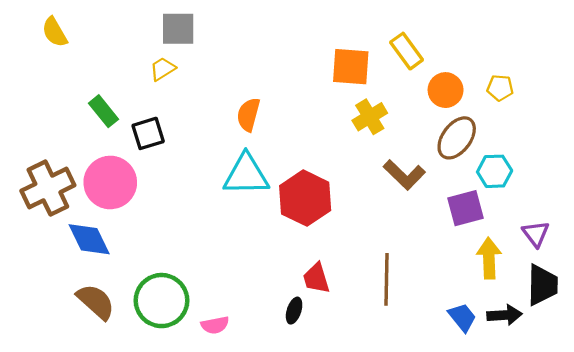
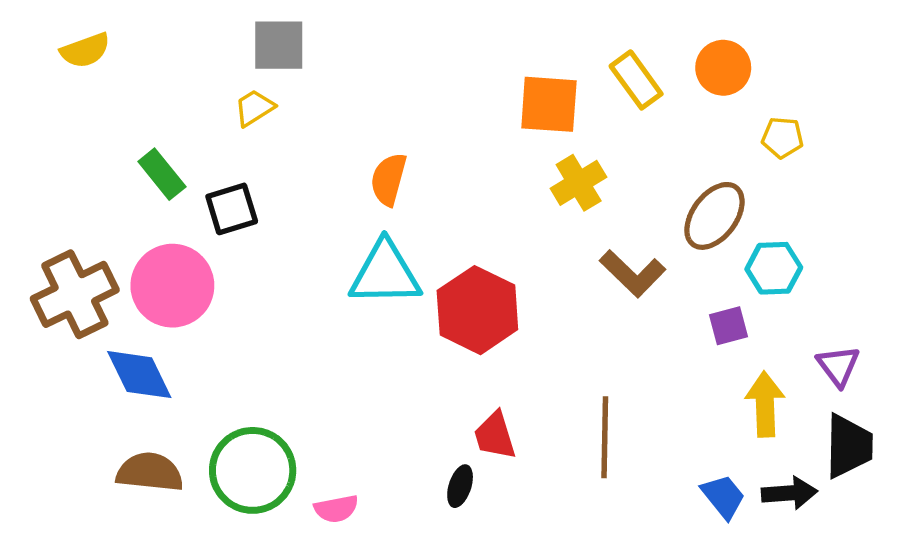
yellow semicircle: (55, 32) -> (85, 50), turned -80
orange circle: (446, 90) -> (723, 68), moved
purple square: (466, 208) -> (728, 326), size x0.7
brown semicircle: (96, 302) -> (150, 472), turned -36

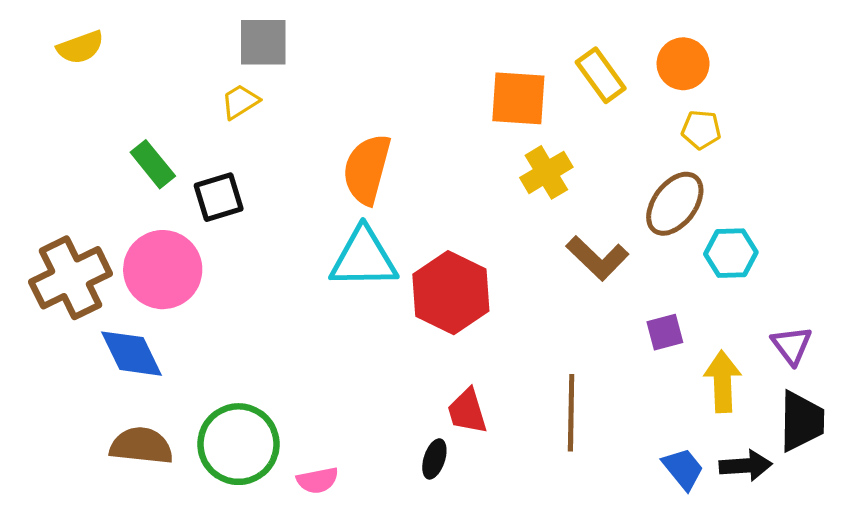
yellow pentagon: (782, 137) -> (701, 130), moved
orange semicircle: (389, 179) -> (367, 169), size x1.4
purple square: (728, 326) -> (665, 332), moved

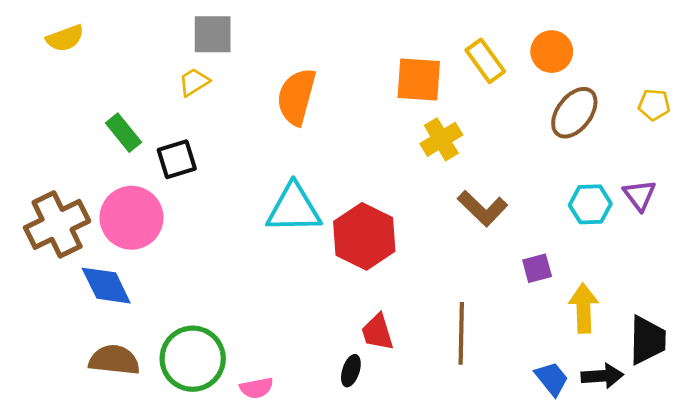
yellow pentagon: (701, 130) -> (654, 105), moved
orange semicircle: (367, 169) -> (296, 97), moved
brown ellipse: (675, 204) -> (574, 113), moved
purple triangle: (792, 345) -> (639, 195), moved

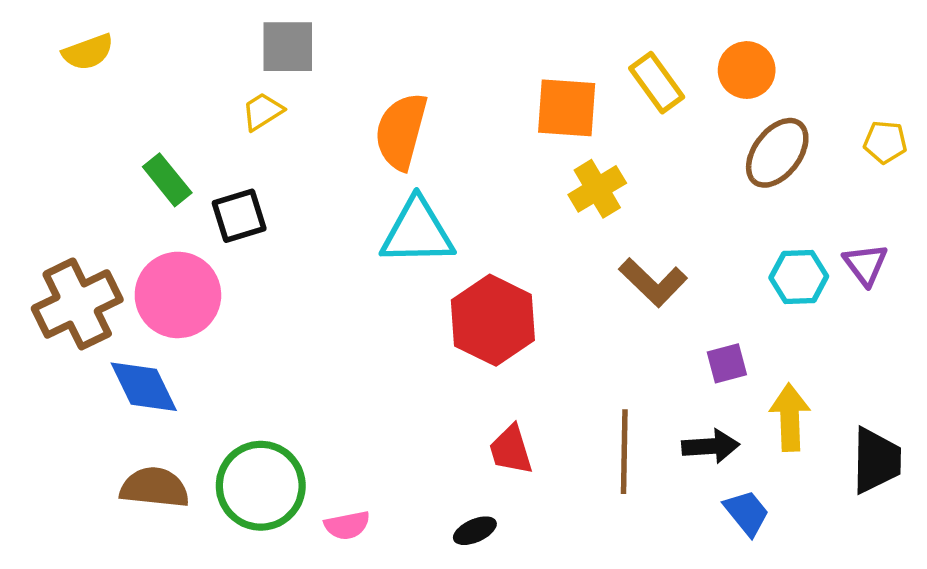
cyan triangle: (294, 208) -> (417, 232), moved
black ellipse: (351, 371) -> (475, 531), moved, turned 48
black arrow: (602, 376) -> (711, 446), moved

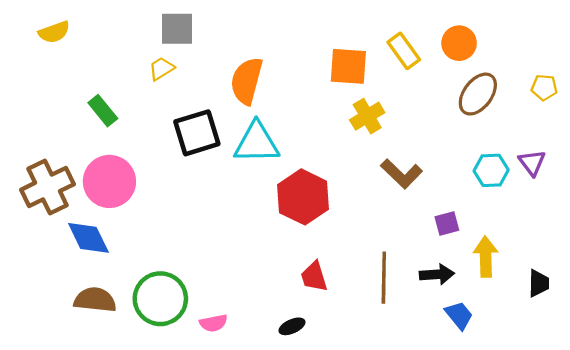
black square: (239, 216) -> (197, 133), moved, size x1.4
black trapezoid: (876, 461) -> (539, 283), size x0.7

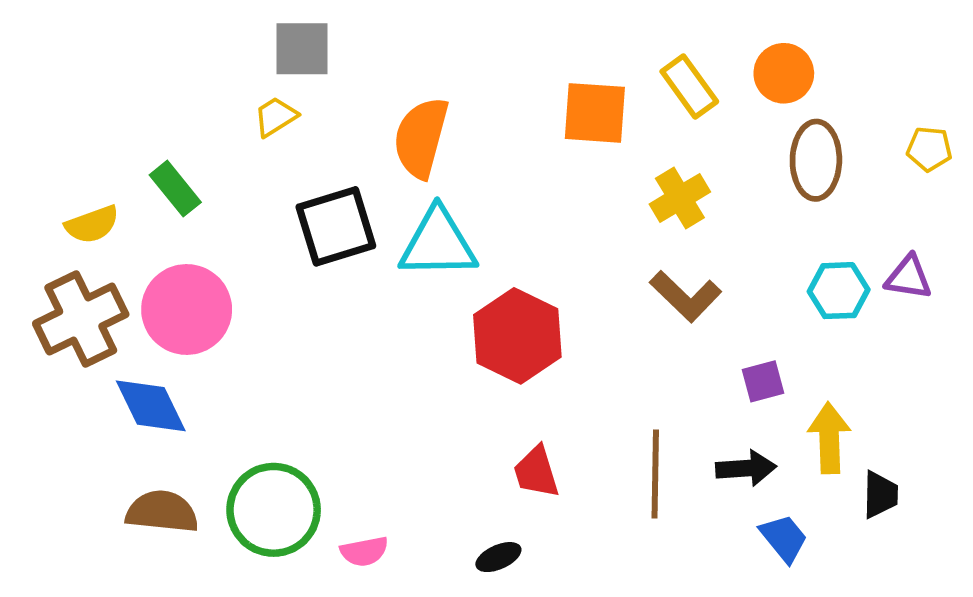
yellow semicircle: (54, 32) -> (92, 224), moved
brown ellipse: (478, 94) -> (816, 160), turned -36
yellow cross: (367, 116) -> (680, 198), moved
purple triangle: (532, 163) -> (909, 277), turned -44
black trapezoid: (539, 283) -> (880, 495), moved

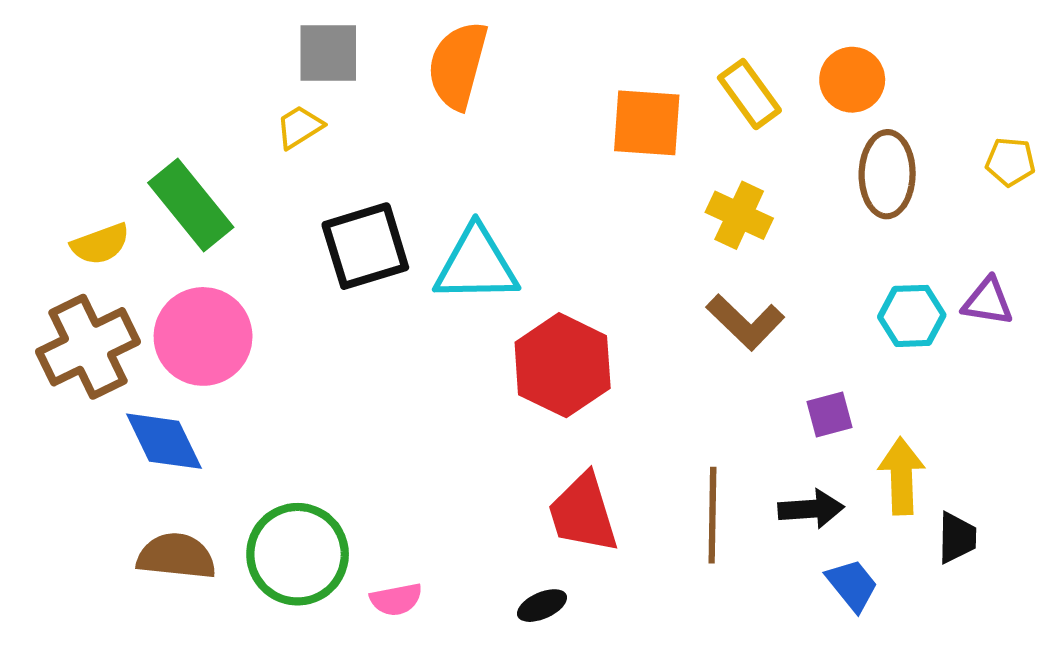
orange semicircle: (421, 138) -> (458, 65), moved
green rectangle: (175, 189) -> (191, 205), size x1.5
yellow cross: (680, 198) -> (739, 215), turned -34
red trapezoid: (536, 472) -> (583, 513), size x1.4

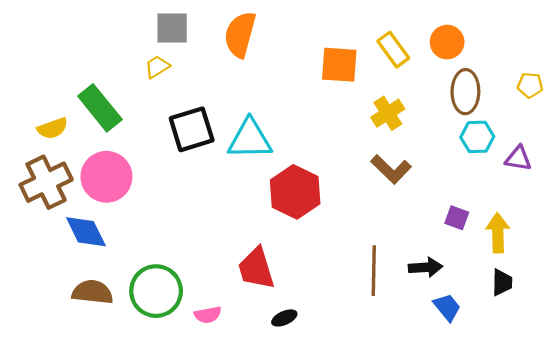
yellow cross: (739, 215) -> (388, 113), turned 32
cyan hexagon: (912, 316) -> (477, 137), moved
purple square: (830, 415) -> (457, 218), moved, turned 35
yellow arrow: (901, 476) -> (498, 233), moved
red trapezoid: (583, 513) -> (256, 268), moved

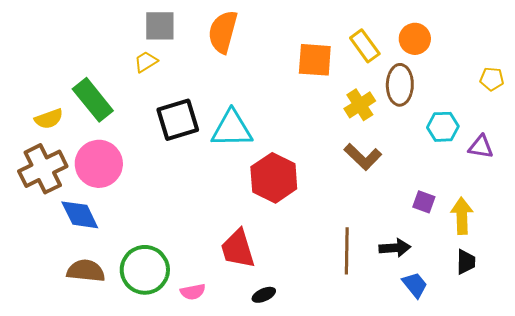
brown ellipse: (465, 92) -> (400, 85), moved

